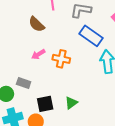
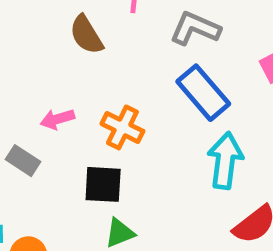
pink arrow: (38, 54) -> (57, 119), moved
black square: (45, 104) -> (103, 184), moved

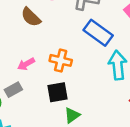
gray rectangle: (23, 161) -> (13, 90), turned -49

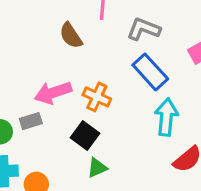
pink arrow: (26, 64) -> (53, 93), size x1.6
black square: (58, 92) -> (85, 136), turned 35

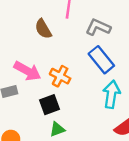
pink arrow: (53, 93) -> (27, 71), turned -136
black square: (85, 136) -> (49, 105), turned 30

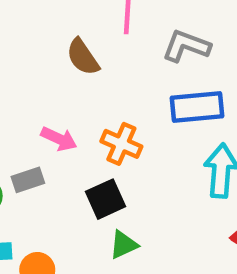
blue rectangle: (101, 60) -> (197, 107), turned -52
pink arrow: (27, 71) -> (59, 139), size x0.7

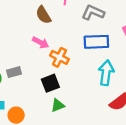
pink arrow: (59, 139) -> (41, 43), moved

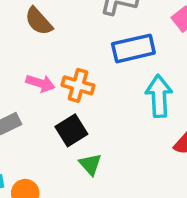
pink arrow: (41, 43) -> (40, 83), moved
green triangle: (58, 105) -> (90, 164), turned -40

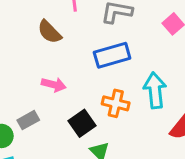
blue rectangle: (133, 48) -> (112, 55), moved
orange cross: (78, 85) -> (116, 103), moved

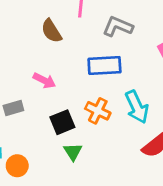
cyan arrow: (155, 90) -> (137, 107), turned 148

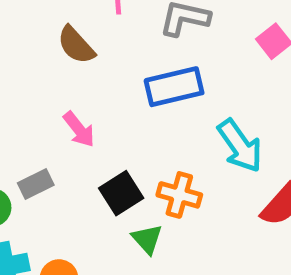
pink arrow: (44, 81) -> (79, 129), turned 35
orange cross: (98, 111) -> (179, 195), moved

